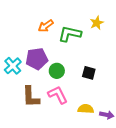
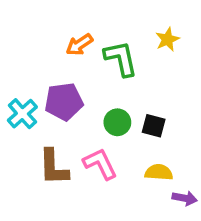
green L-shape: (70, 34) -> (121, 58), turned 65
green circle: (57, 71) -> (117, 122), moved
yellow semicircle: (86, 109) -> (159, 172), moved

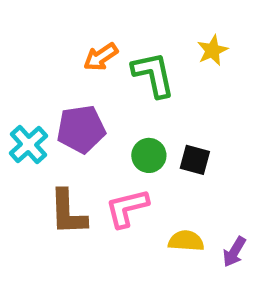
pink L-shape: (100, 164) -> (127, 208), turned -78
yellow semicircle: (159, 172) -> (186, 241), moved
purple arrow: (185, 198) -> (234, 252), turned 110

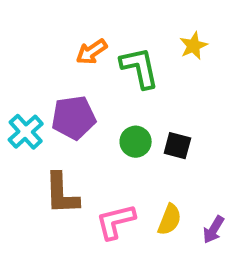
pink L-shape: (127, 208) -> (116, 222), moved
yellow semicircle: (186, 241) -> (169, 220), turned 108

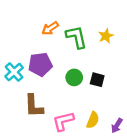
yellow star: (193, 46) -> (106, 36), moved

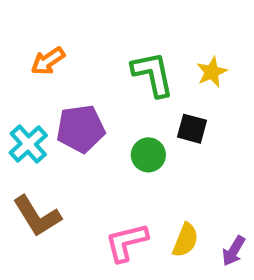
orange arrow: (50, 28) -> (48, 61), moved
black square: (97, 80) -> (192, 129), moved
brown L-shape: (34, 106) -> (37, 216), moved, turned -30

